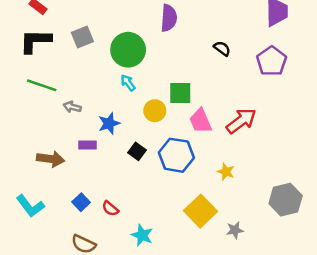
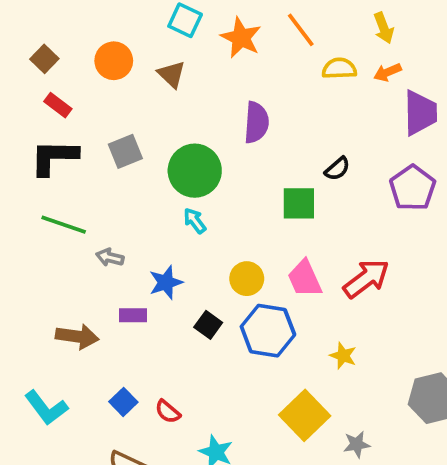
black semicircle: (222, 48) -> (337, 169), turned 102
green square: (180, 93) -> (299, 203), moved
yellow circle: (155, 111) -> (247, 279), moved

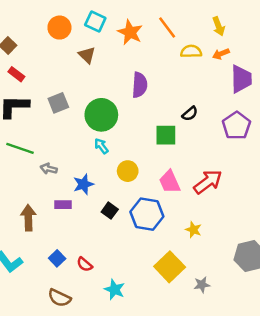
orange circle: (114, 61) -> (59, 28), moved
yellow circle: (247, 279) -> (128, 171), moved
brown arrow: (77, 336) -> (28, 218), turned -100

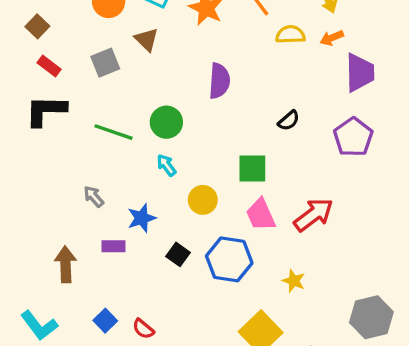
gray square: (58, 103) -> (105, 63), moved
green circle: (101, 115) -> (166, 122), size x0.7
green square: (166, 135) -> (252, 168), moved
green line: (20, 148) -> (114, 132), moved
gray arrow: (49, 169) -> (94, 197), turned 35

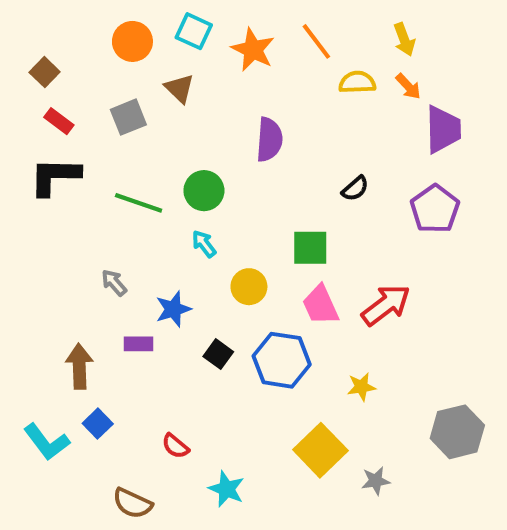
orange arrow: (332, 38) -> (408, 86), turned -110
yellow star: (294, 281) -> (361, 387), turned -30
blue square: (105, 321) -> (98, 424), moved

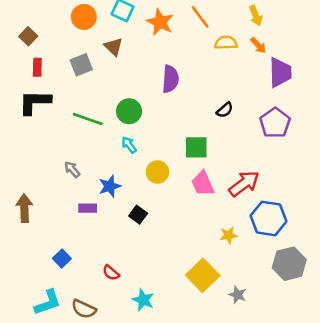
red rectangle: (59, 121) -> (37, 67), turned 54
blue hexagon: (282, 360) -> (269, 218), moved
brown arrow: (79, 366) -> (24, 208), moved
cyan L-shape: (47, 442) -> (48, 302), moved, turned -72
gray star: (376, 481) -> (238, 295), turned 30

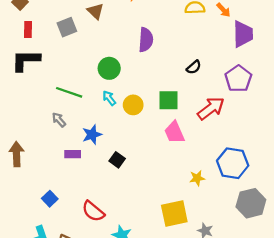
green line: (88, 119) -> (69, 92), moved
yellow circle: (157, 172) -> (133, 105), moved
red arrow: (244, 184) -> (211, 108), moved
red semicircle: (111, 273) -> (93, 211), size x1.5
yellow square: (203, 275) -> (174, 214), turned 32

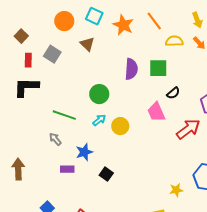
gray square: (67, 27) -> (52, 54), moved, turned -36
cyan arrow: (109, 98) -> (99, 120), turned 88
green square: (169, 100) -> (158, 68), moved
pink trapezoid: (174, 132) -> (156, 112), moved

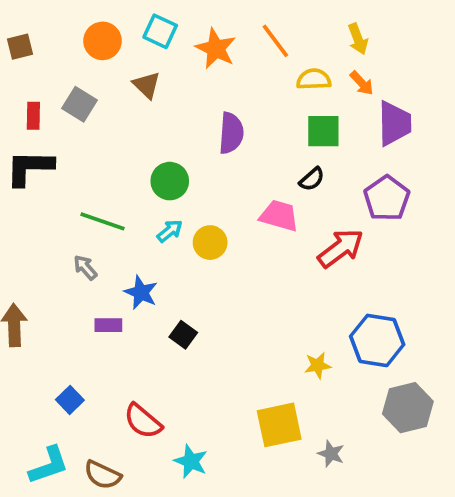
brown square: (21, 36) -> (20, 47), moved, turned 32
green square: (158, 68) -> (323, 131), moved
pink trapezoid: (156, 112) -> (279, 216), turned 130
blue star: (84, 152) -> (141, 292), turned -30

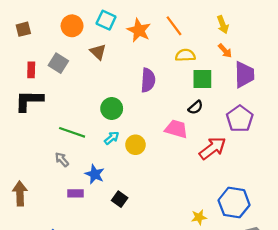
yellow semicircle: (314, 79) -> (185, 55), moved

